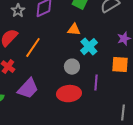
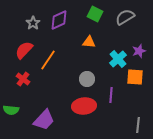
cyan cross: (89, 47) -> (118, 59), moved
purple trapezoid: (28, 89) -> (44, 120), moved

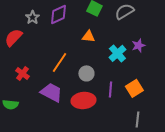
red semicircle: (24, 50) -> (13, 37), moved
orange line: (48, 60) -> (59, 62), moved
orange square: (135, 77) -> (134, 88), moved, turned -36
purple trapezoid: (44, 120) -> (51, 92), moved, turned -105

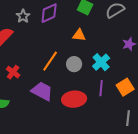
cyan cross: (117, 53) -> (101, 62), moved
gray circle: (86, 73) -> (74, 64), moved

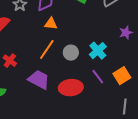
orange triangle: (79, 35) -> (51, 24), moved
purple line: (101, 88) -> (98, 77), turned -42

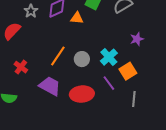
orange triangle: (51, 24) -> (77, 18), moved
orange square: (122, 76) -> (128, 71), moved
gray line: (125, 107) -> (134, 99), moved

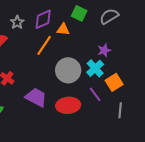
purple star: (137, 39) -> (104, 50), moved
orange line: (58, 56) -> (44, 45), moved
gray circle: (82, 59) -> (68, 70), size x1.6

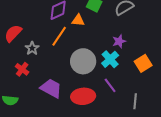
gray star: (17, 22) -> (32, 48), moved
orange square: (114, 82) -> (143, 63), moved

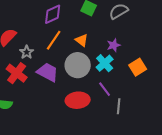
orange triangle: (78, 20) -> (82, 40), moved, turned 32
red cross: (22, 69) -> (17, 73), size x1.5
purple trapezoid: (51, 88) -> (48, 72), moved
gray line: (135, 101) -> (119, 106), moved

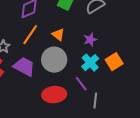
cyan cross: (105, 63) -> (90, 63), moved

